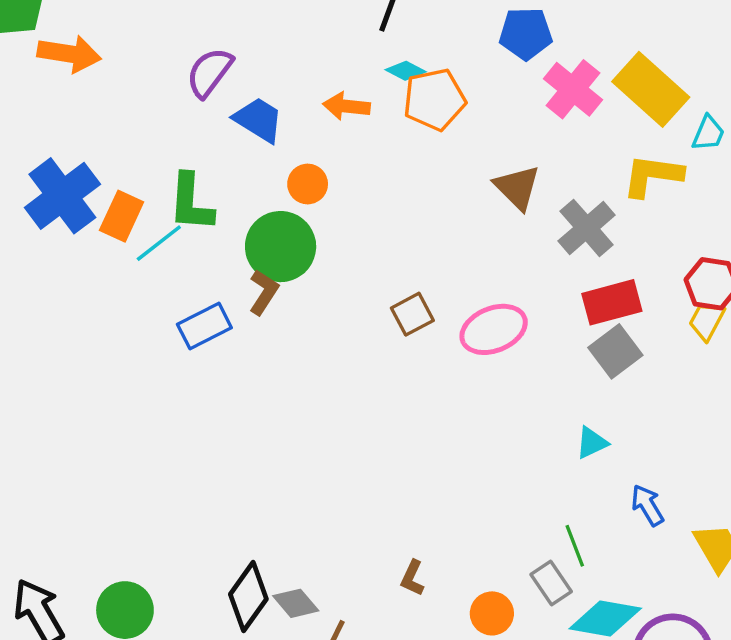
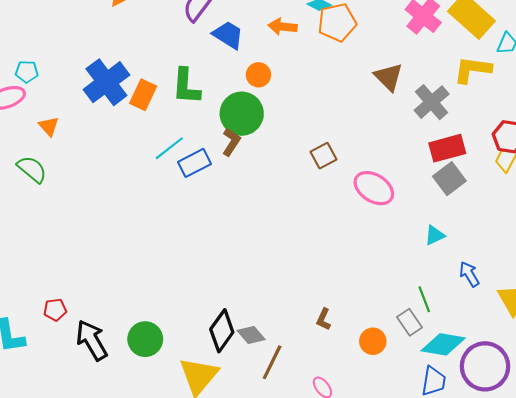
cyan line: (159, 243) -> (169, 148), moved
pink ellipse: (494, 329) -> (374, 188), moved, turned 54

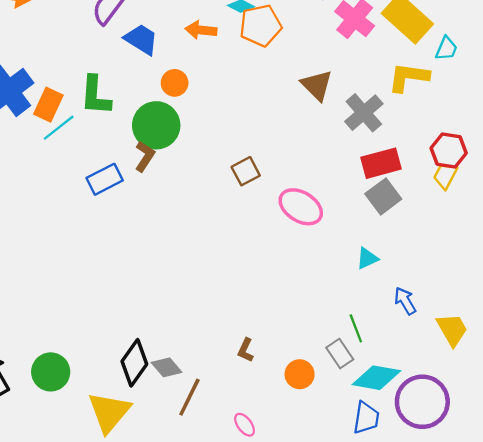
cyan line: (169, 148) -> (59, 128), moved

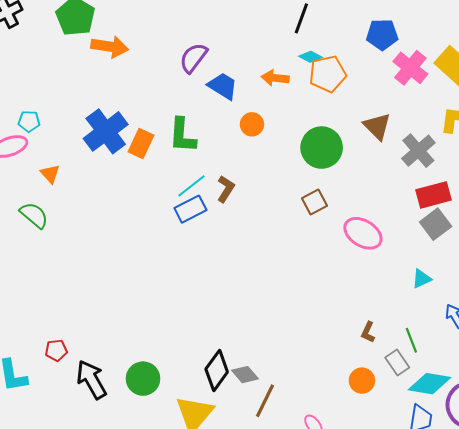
green circle: (156, 125) -> (322, 148), moved
cyan line: (59, 128) -> (191, 186), moved
brown L-shape: (246, 350) -> (368, 332), moved

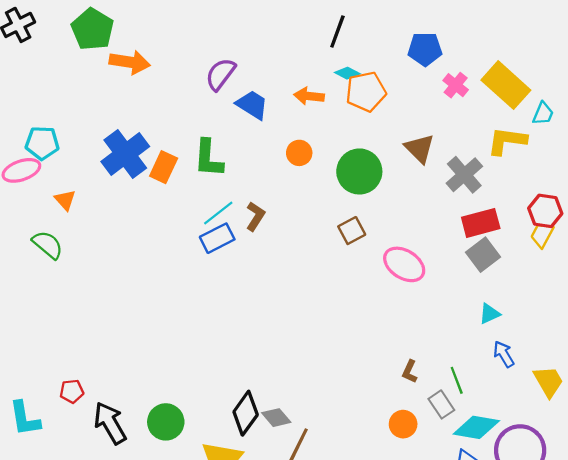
pink cross: (410, 68) -> (456, 85), size x0.7
cyan pentagon: (29, 121) -> (42, 143), size x1.4
orange circle: (252, 124) -> (299, 153), moved
cyan triangle: (421, 279) -> (489, 314), moved

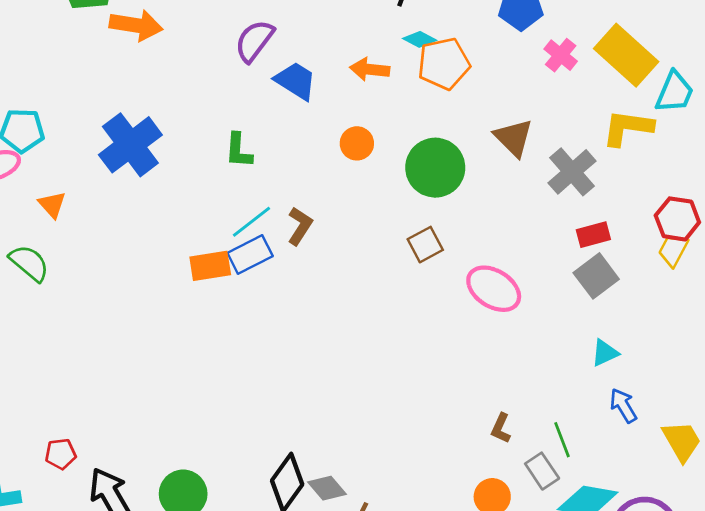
cyan trapezoid: (543, 114) -> (675, 92), size x1.4
green L-shape: (208, 158) -> (239, 151), size x0.7
orange rectangle: (164, 167) -> (210, 266), moved, turned 56
red rectangle: (481, 223) -> (593, 235), size x0.7

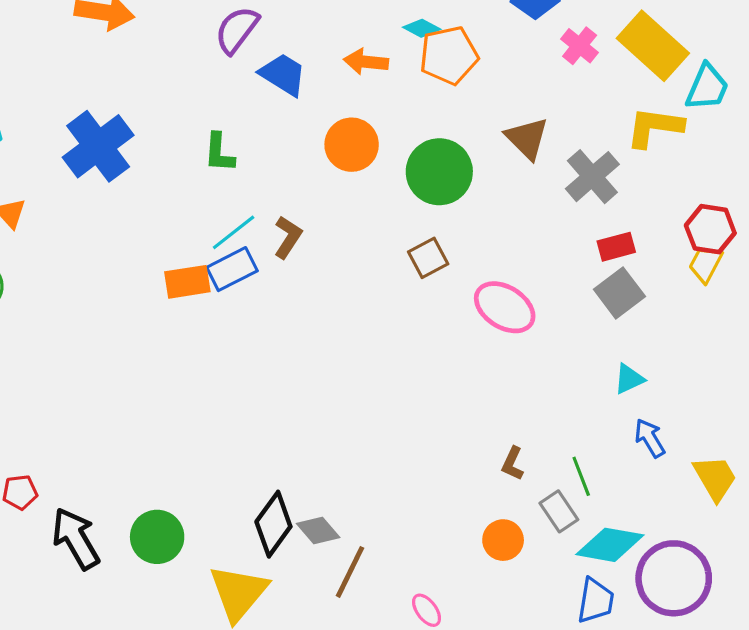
orange circle: (357, 143) -> (352, 145), size x1.4

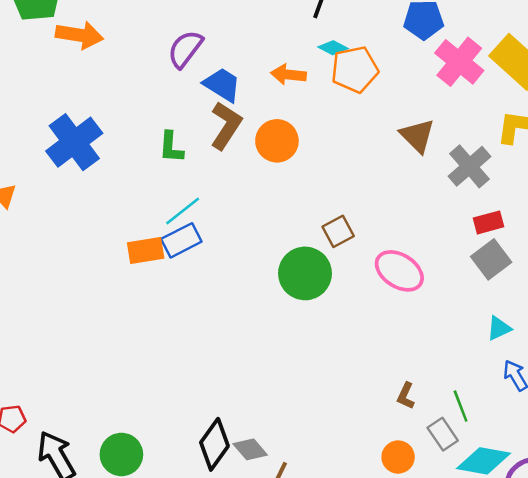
pink cross: (580, 46) -> (459, 62), size x1.6
green circle: (439, 172) -> (305, 273), moved
brown L-shape: (288, 237) -> (226, 126), moved, size x1.4

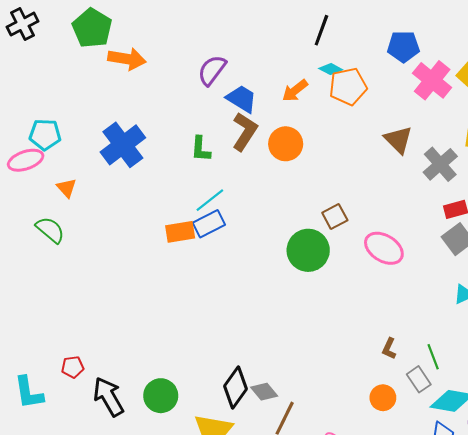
orange arrow: (288, 75) -> (295, 91), turned -44

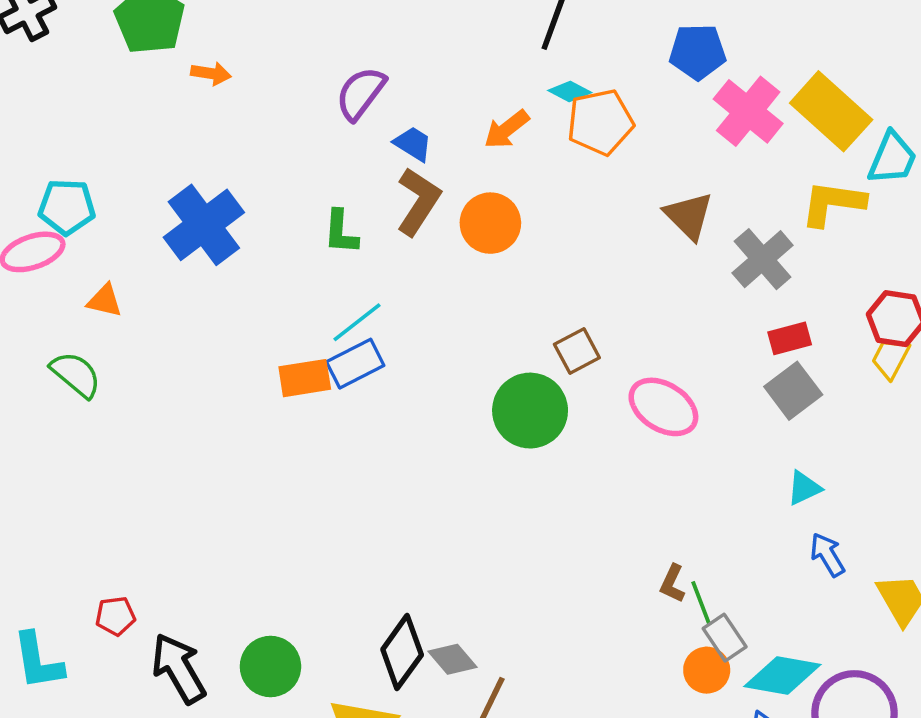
orange arrow: (127, 59) -> (211, 73), size x0.6
blue trapezoid: (242, 99) -> (413, 144), size x0.7
orange triangle: (67, 188) -> (105, 301), turned -35
green line: (433, 357) -> (701, 603), moved
orange circle: (383, 398) -> (707, 670), moved

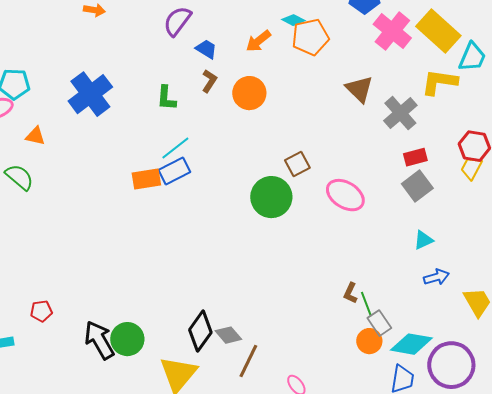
brown L-shape: (418, 201) -> (209, 81), size x0.6
blue arrow: (827, 555) -> (436, 277), turned 105
black arrow: (179, 668) -> (99, 340), moved

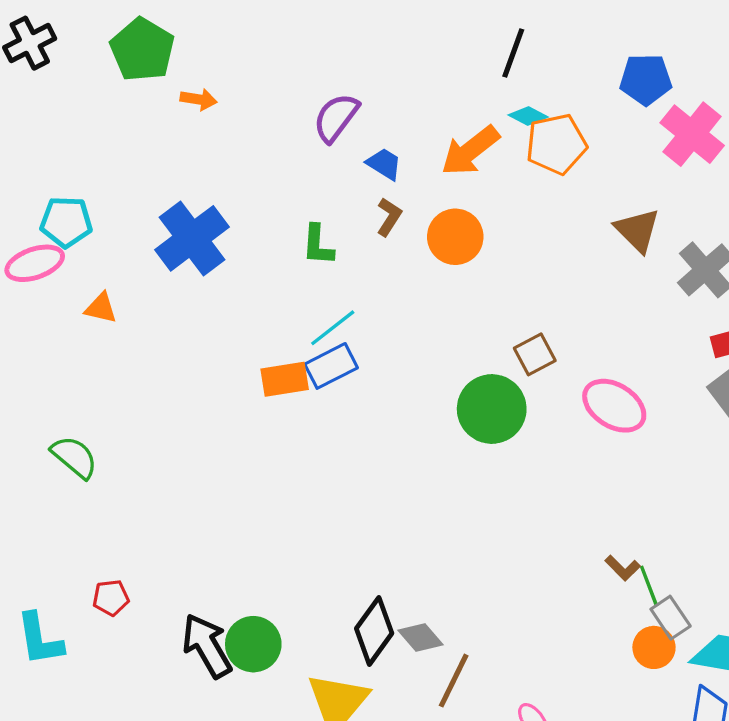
orange arrow: (258, 41) -> (470, 151), size x1.4
green semicircle: (19, 177) -> (74, 457), moved
brown L-shape: (350, 293) -> (623, 568), turned -70

